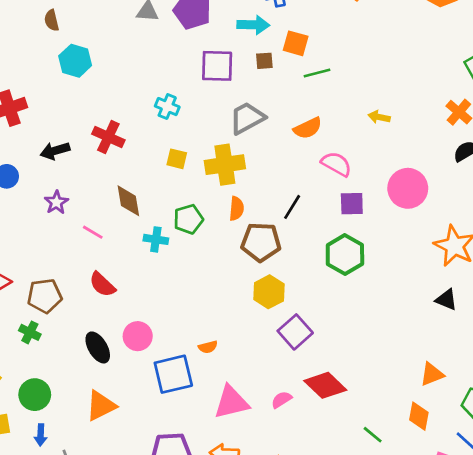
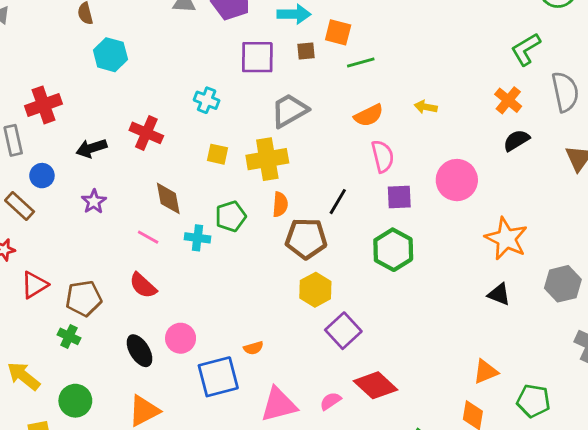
orange semicircle: (308, 128) -> (369, 115), moved
pink semicircle: (336, 164) -> (383, 156), turned 48
pink line: (93, 232) -> (148, 237), moved

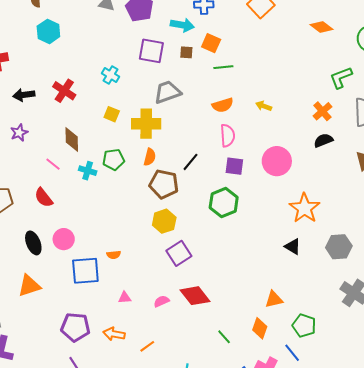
pink triangle: (279, 405) -> (125, 298), size x0.5

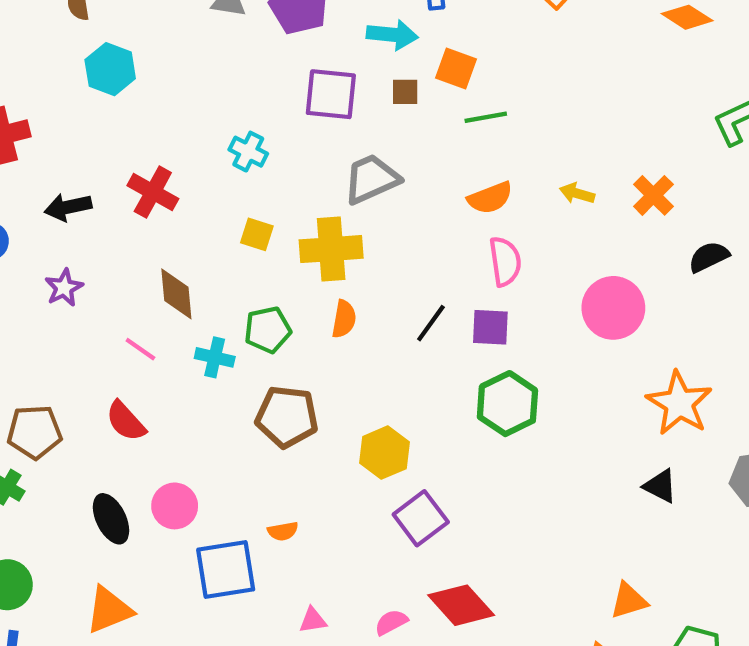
orange cross: (322, 111) -> (653, 195), moved
purple square: (234, 166) -> (490, 327), moved
brown pentagon: (164, 184) -> (287, 417), moved

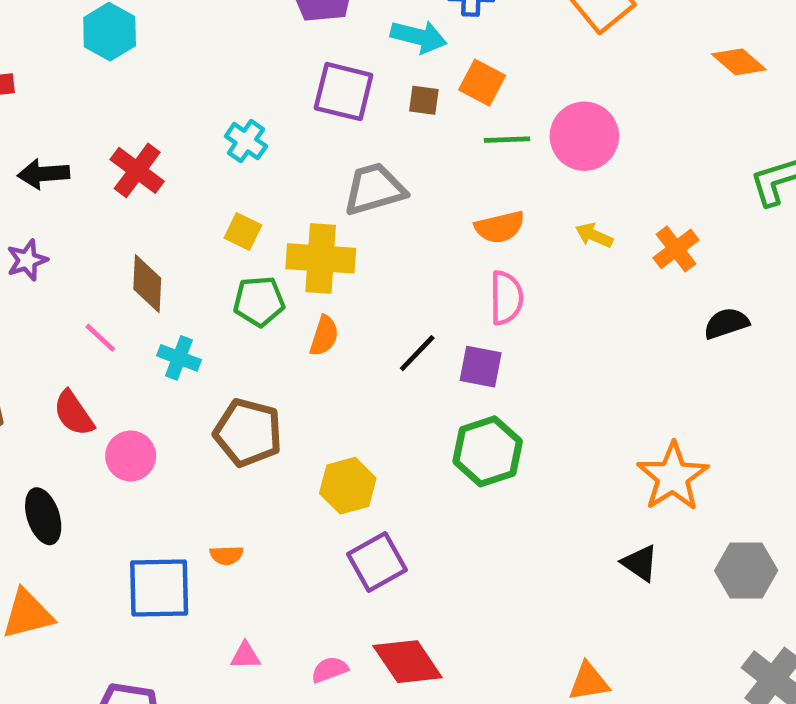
pink circle: (613, 308) -> (584, 136), moved
green pentagon: (268, 330) -> (259, 301), moved
pink circle: (175, 506) -> (131, 456), moved

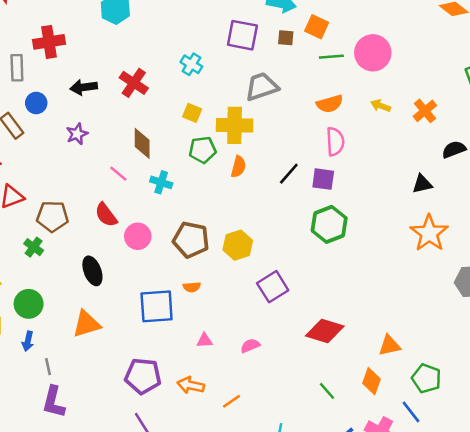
brown pentagon: (248, 432) -> (191, 240), moved
yellow hexagon: (348, 486) -> (238, 245), moved
black triangle: (640, 563) -> (422, 184), moved, turned -45
red diamond: (408, 662) -> (325, 331), moved, turned -36

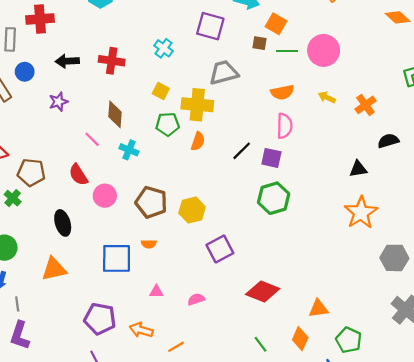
brown square: (286, 38) -> (259, 43), moved
red cross: (134, 83) -> (112, 61), turned -30

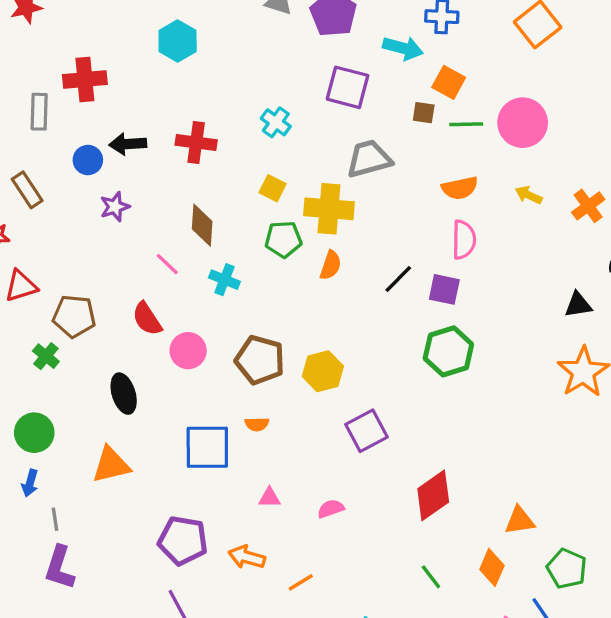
blue circle: (25, 72) -> (88, 160), moved
red diamond: (263, 291) -> (433, 495), turned -56

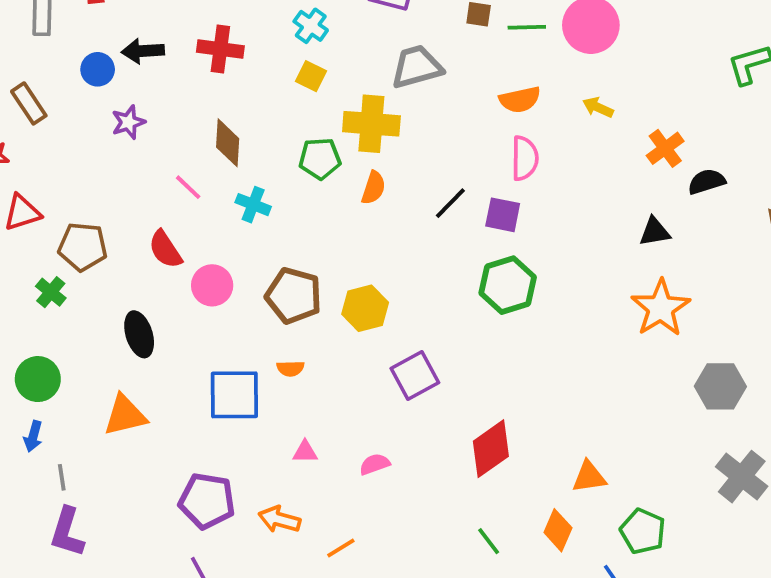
yellow square: (273, 188) -> (311, 76), moved
orange cross: (588, 206) -> (665, 148), moved

